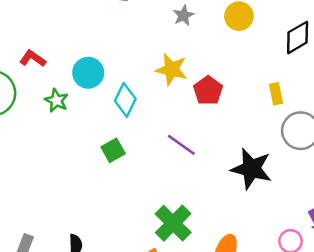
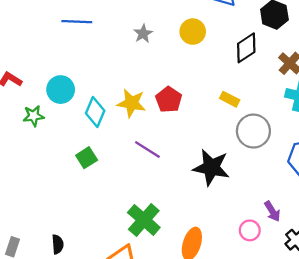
yellow star: (172, 70) -> (131, 103), moved
yellow rectangle: (276, 94) -> (230, 99), turned -48
green star: (56, 100) -> (34, 116), turned -30

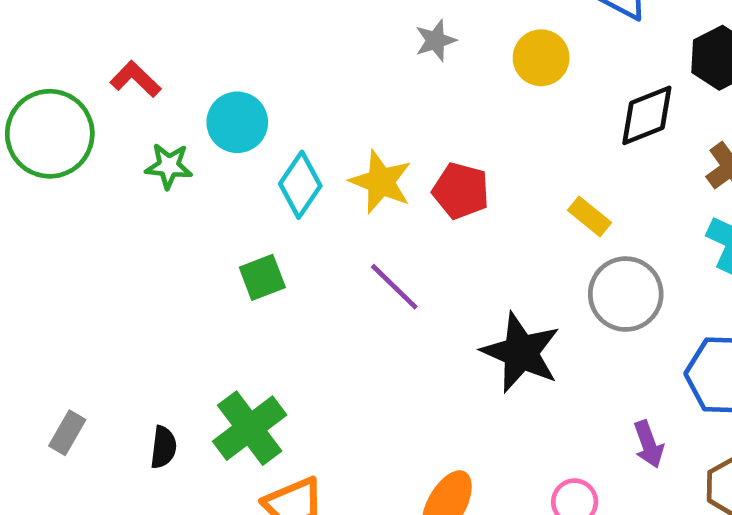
red pentagon: (169, 100) -> (461, 191), turned -30
purple arrow: (272, 211) -> (649, 444), moved
green cross: (144, 220) -> (250, 428), moved

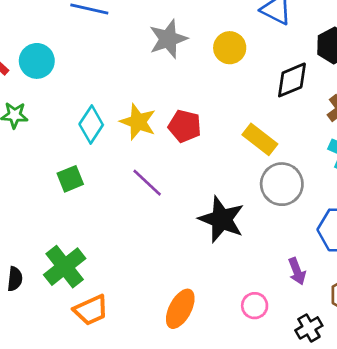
gray star: (436, 40) -> (168, 39), size x1.6
cyan circle: (237, 122) -> (37, 61), moved
yellow rectangle: (590, 216) -> (260, 139), size x1.4

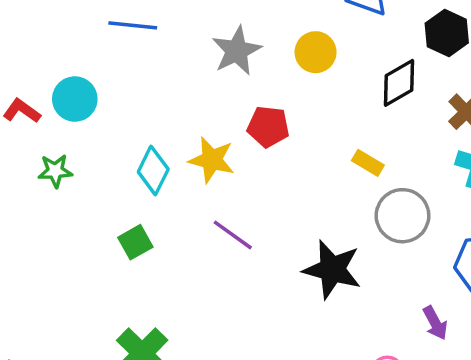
red pentagon: (185, 126) -> (268, 127), moved
yellow rectangle: (260, 139) -> (368, 163), size x0.7

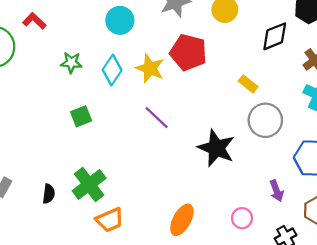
cyan circle: (75, 99) -> (120, 20), moved
red pentagon: (268, 127) -> (188, 52), size x1.4
green star: (55, 171) -> (71, 63), moved
green square: (135, 242) -> (81, 116), moved

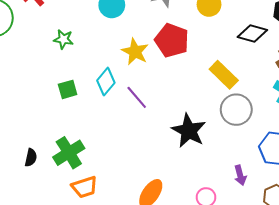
black diamond: (275, 36) -> (252, 33), turned 32
cyan diamond: (112, 70) -> (106, 82), moved
yellow rectangle: (248, 84) -> (224, 75), size x1.6

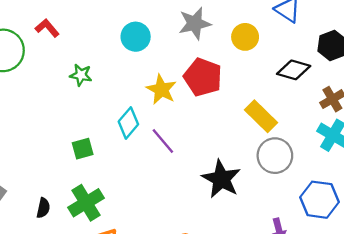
green square: (68, 89) -> (83, 149), moved

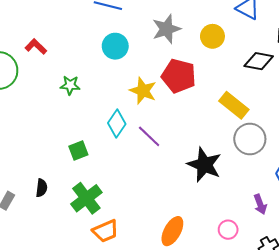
black semicircle: (43, 208) -> (42, 188), moved

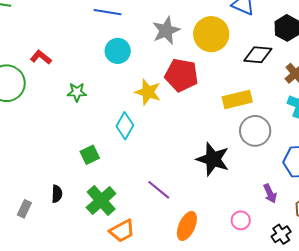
yellow circle: (212, 36) -> (211, 34), size x1.5
yellow rectangle: (234, 105) -> (237, 99), turned -48
purple line: (149, 136) -> (159, 190), moved

